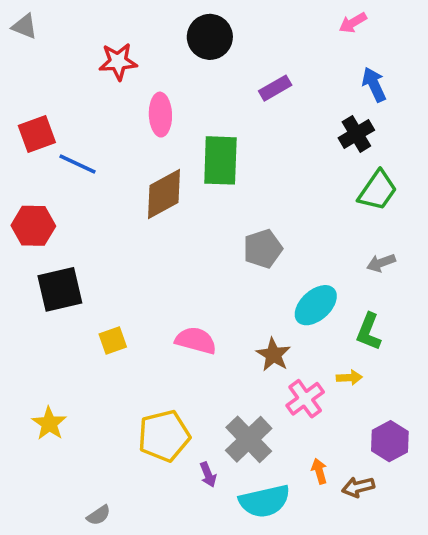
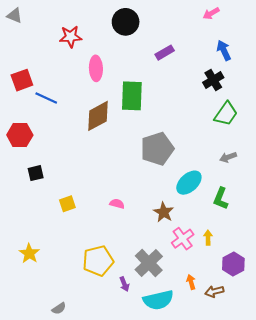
gray pentagon: (263, 249) -> (157, 149), size x1.4
black square: (60, 289) -> (36, 173), size x0.6
pink semicircle: (196, 340) -> (117, 204), size x0.6
yellow arrow: (349, 378) -> (208, 238), moved, turned -88

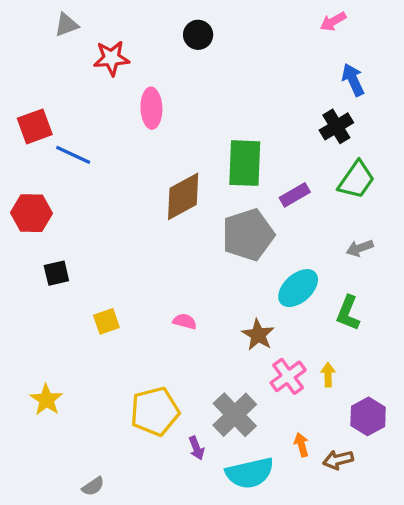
gray triangle: (14, 16) -> (66, 25), moved, turned -42
black circle: (126, 22) -> (198, 35), size x0.7
purple rectangle: (165, 53) -> (295, 195), moved
green rectangle: (132, 96) -> (245, 163), moved
brown diamond: (98, 116) -> (183, 196), moved

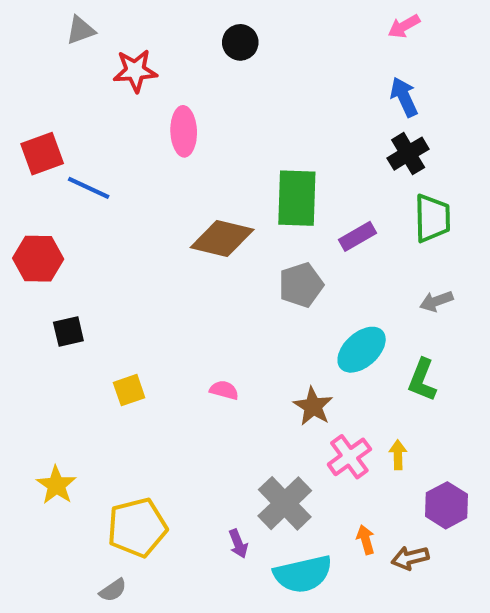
blue arrow: (353, 80) -> (404, 97), moved
green trapezoid: (356, 180) -> (432, 218), turned -36
brown diamond: (183, 196) -> (222, 238), turned 42
gray pentagon: (248, 235) -> (301, 285), size x0.7
yellow pentagon: (155, 411) -> (137, 528), moved

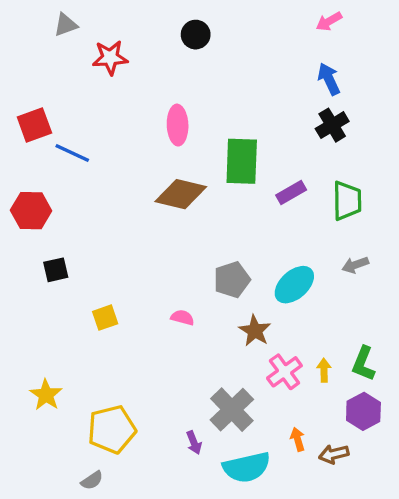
pink ellipse: (184, 131) -> (178, 125), moved
green trapezoid: (432, 218) -> (347, 201), moved
gray pentagon: (301, 285) -> (232, 280), moved
gray arrow: (436, 301) -> (355, 265), moved
green L-shape: (422, 380) -> (363, 364), moved

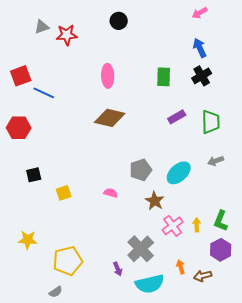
gray triangle: (66, 25) -> (42, 27), moved
green rectangle: (242, 161) -> (164, 77), moved, size x0.7
black square: (56, 270) -> (34, 175), moved
yellow star: (46, 395) -> (28, 240), turned -30

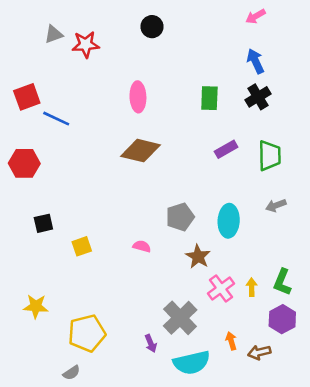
cyan ellipse: (179, 173) -> (229, 221), turned -45

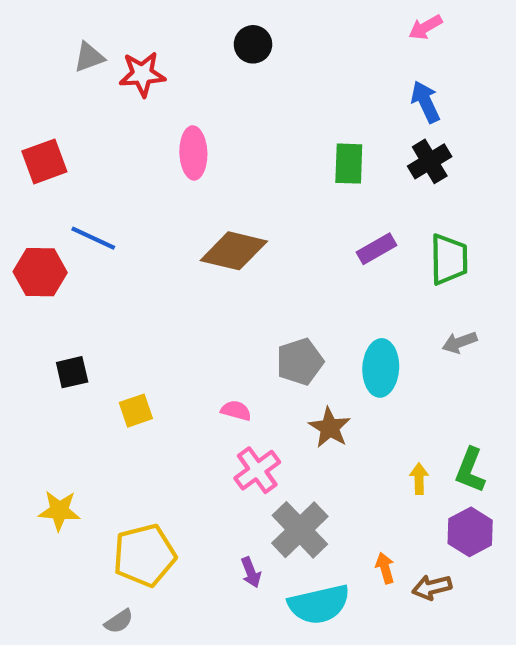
pink ellipse: (138, 97) -> (193, 153), moved
blue line: (56, 119) -> (93, 238), moved
pink cross: (221, 288) -> (257, 470), moved

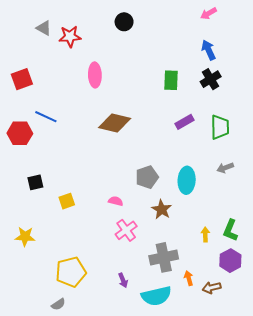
gray triangle: (89, 57) -> (44, 28), turned 49
yellow star: (59, 511) -> (25, 237), moved
gray cross: (300, 530) -> (164, 257), moved, turned 32

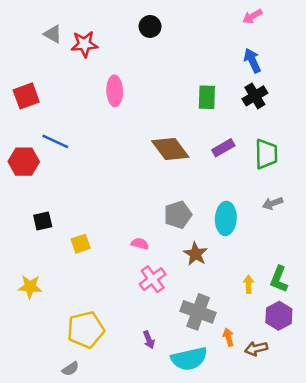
brown diamond: (115, 123) -> (170, 149), moved, turned 40
gray cross: (164, 257) -> (198, 312), turned 32

